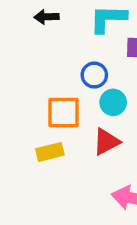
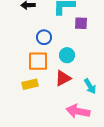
blue circle: (94, 75) -> (44, 37), moved

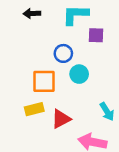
blue circle: (44, 37) -> (63, 53), moved
red triangle: (63, 78) -> (61, 119), moved

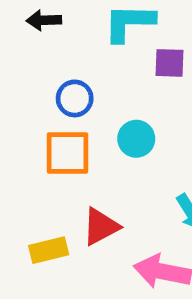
blue circle: (63, 53) -> (75, 98), moved
yellow rectangle: (34, 109) -> (49, 250), moved

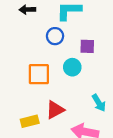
purple square: (169, 63) -> (87, 46), moved
blue circle: (75, 98) -> (55, 36), moved

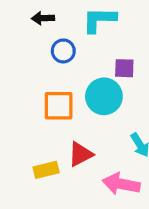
blue circle: (55, 36) -> (63, 51), moved
cyan circle: (72, 67) -> (104, 96), size x1.5

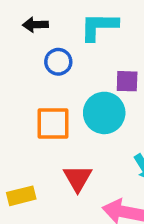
red triangle: (80, 154) -> (78, 178), turned -32
yellow rectangle: (46, 170) -> (21, 196), moved

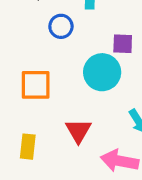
orange square: (53, 124) -> (36, 85), moved
yellow rectangle: (21, 196) -> (28, 147), turned -70

